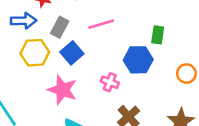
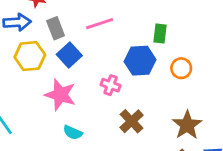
gray rectangle: (60, 27) -> (56, 28), turned -48
orange circle: (186, 74) -> (181, 68), moved

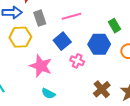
green rectangle: (160, 33) -> (114, 26), turned -40
blue square: (69, 55) -> (62, 41), moved
brown cross: (132, 121) -> (102, 89), moved

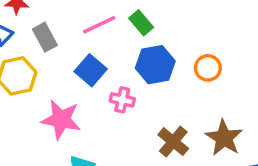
green rectangle: (114, 26) -> (141, 23), moved

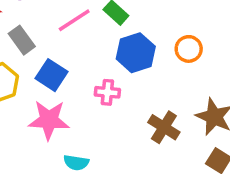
blue square: (91, 70) -> (52, 75), moved

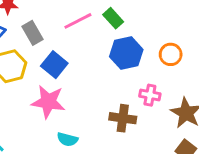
pink cross: (107, 92) -> (150, 95), moved
brown cross: (164, 127) -> (123, 118), moved, turned -30

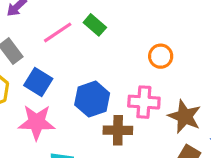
blue hexagon: (126, 53) -> (92, 99), moved
pink cross: (150, 95) -> (144, 102), size x1.4

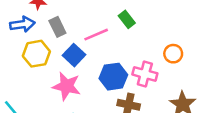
pink line: (58, 32) -> (96, 35), moved
pink cross: (144, 102) -> (145, 74), moved

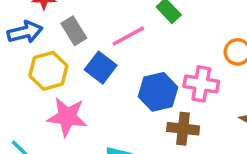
pink star: (67, 86) -> (67, 117), moved

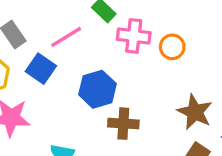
pink cross: (201, 84) -> (134, 36), moved

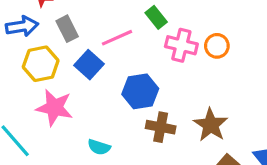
orange circle: (172, 47) -> (217, 46), moved
brown star: (195, 112) -> (211, 125), moved

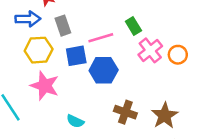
pink cross: (181, 45) -> (150, 50), turned 30
blue square: (89, 65) -> (76, 56), turned 30
blue hexagon: (140, 91) -> (104, 70), moved

